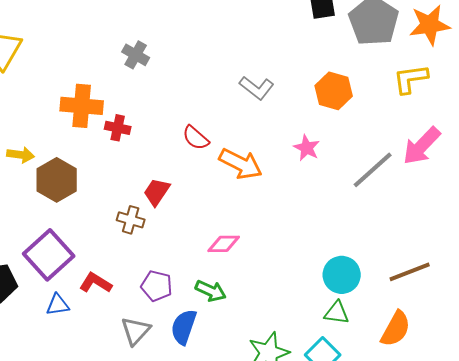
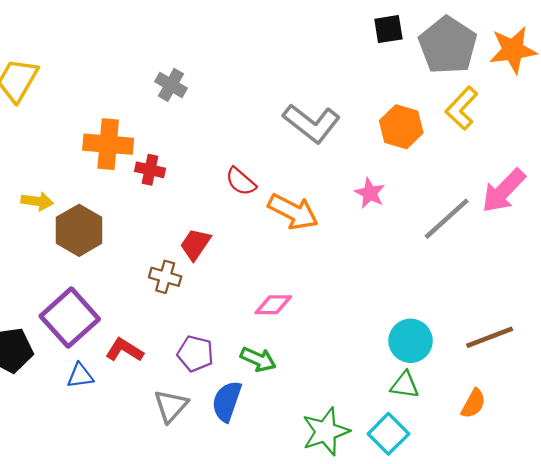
yellow L-shape: (411, 79) -> (462, 108), moved, turned -39
gray L-shape: (257, 88) -> (312, 123), size x1.4
orange semicircle: (396, 329) -> (473, 404), size x0.7

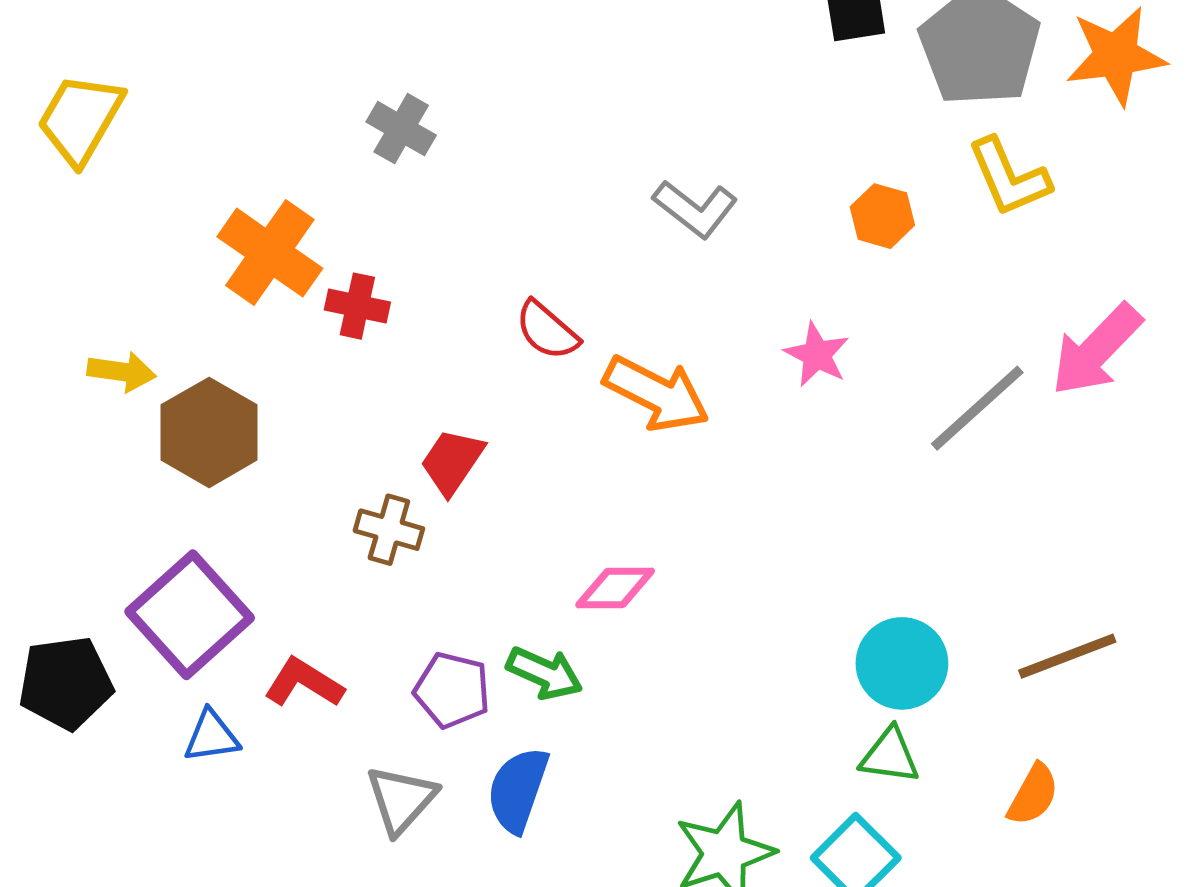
yellow L-shape: (462, 108) -> (1009, 177), turned -66
gray L-shape: (312, 123) -> (695, 209), size x0.7
orange hexagon: (401, 127) -> (882, 216), size x0.7
orange cross: (108, 144) -> (270, 253), turned 30
green arrow: (258, 359) -> (545, 673), moved

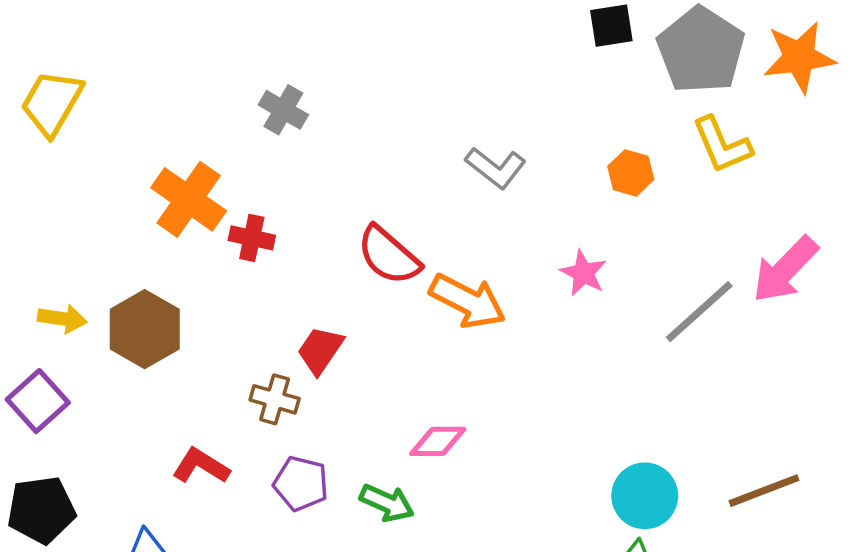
red semicircle: (547, 330) -> (389, 255), size x1.4
yellow arrow: (122, 372) -> (62, 319), moved
purple square: (190, 615) -> (38, 401), moved, size x0.7
red L-shape: (304, 683) -> (201, 466), moved
purple pentagon: (452, 690) -> (301, 484), moved

